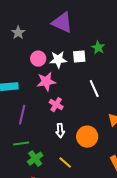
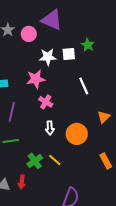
pink circle: (38, 59) -> (29, 34), moved
green cross: (35, 159) -> (35, 161), moved

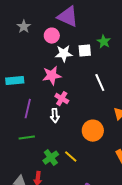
pink circle: (29, 34) -> (52, 36), moved
white arrow: (50, 128) -> (55, 116), moved

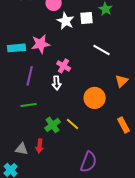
white star: (64, 54) -> (66, 21), turned 30
pink star: (52, 76) -> (41, 44), moved
white line: (100, 83) -> (102, 50), turned -36

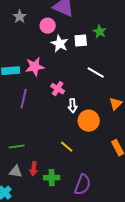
white arrow: (57, 83) -> (73, 106), moved
green line: (29, 105) -> (17, 147), moved
green cross: (53, 125) -> (52, 178), moved, turned 35

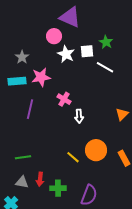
gray star: (20, 17) -> (22, 57), moved
white line: (96, 73) -> (105, 67), moved
orange circle: (89, 121) -> (96, 150), moved

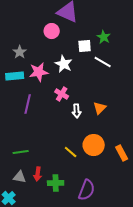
white star: (66, 54) -> (64, 64), moved
orange triangle: (122, 114) -> (100, 108), moved

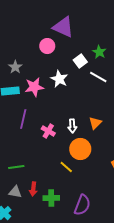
white square: (85, 46) -> (80, 61), turned -32
pink cross: (62, 94) -> (48, 131), moved
orange circle: (94, 145) -> (80, 149), moved

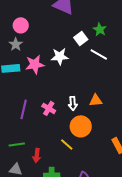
pink circle: (47, 46) -> (21, 25), moved
white star: (59, 79) -> (60, 56), turned -30
purple line: (23, 119) -> (24, 109), moved
orange triangle: (95, 123) -> (96, 100), turned 40
red arrow: (33, 189) -> (37, 155), moved

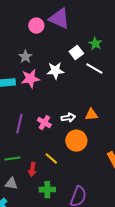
pink circle: (21, 25) -> (36, 26), moved
gray star: (16, 44) -> (25, 57), moved
white arrow: (73, 103) -> (68, 118), turned -96
yellow line: (67, 144) -> (51, 159), moved

